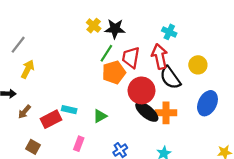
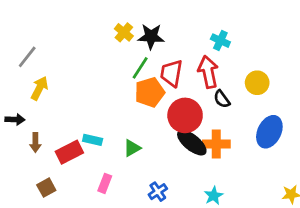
black semicircle: (170, 78) -> (222, 99), size x0.6
brown arrow: (24, 112) -> (35, 143), turned -40
brown square: (33, 147) -> (46, 188), turned 32

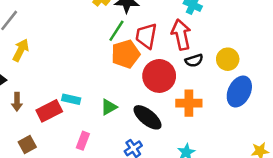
yellow circle: (257, 83) -> (228, 59), moved
black semicircle: (222, 99) -> (194, 60), turned -72
black ellipse: (192, 143) -> (148, 117), moved

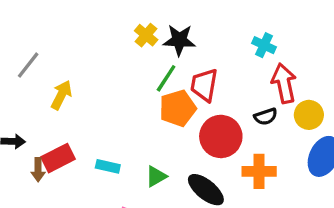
red arrow: (181, 35) -> (284, 83), moved
yellow arrow: (21, 50) -> (61, 95), moved
red rectangle: (49, 111) -> (58, 158), moved

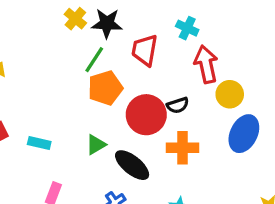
red trapezoid: (204, 85) -> (145, 50), moved
black semicircle: (266, 117) -> (178, 105), moved
green triangle: (156, 176) -> (96, 145), moved

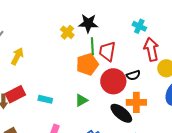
yellow cross: (75, 19) -> (67, 32), moved
red trapezoid: (145, 50) -> (107, 51), moved
green line: (94, 60) -> (92, 46), moved, turned -36
black ellipse: (132, 165) -> (121, 113), moved

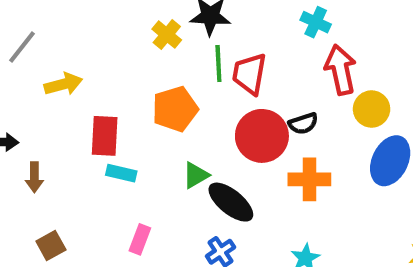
yellow arrow: (17, 56) -> (63, 84), turned 48
orange pentagon: (87, 64) -> (175, 109), moved
red rectangle: (15, 94) -> (105, 136), moved, turned -60
black ellipse: (121, 113) -> (231, 202), moved

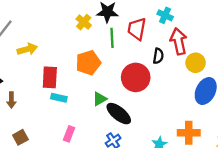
red trapezoid: (249, 74) -> (137, 29), moved
black semicircle: (303, 123) -> (158, 56), moved, turned -63
orange cross: (309, 179) -> (189, 133), moved

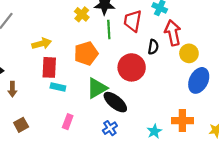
yellow arrow: (27, 49) -> (42, 44), moved
green triangle: (100, 99) -> (97, 88), size x1.5

